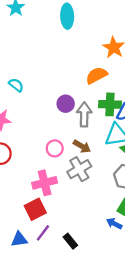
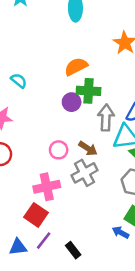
orange semicircle: (96, 75) -> (76, 67), moved
green cross: (110, 104) -> (89, 91), moved
gray arrow: (84, 114) -> (106, 118), moved
red square: (35, 209) -> (36, 215), turned -30

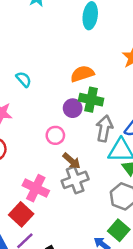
brown arrow: (88, 148) -> (72, 161), moved
pink circle: (59, 150) -> (55, 135), moved
pink cross: (47, 187) -> (36, 188), turned 30

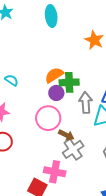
orange semicircle: (82, 74) -> (54, 75), moved
pink circle: (55, 135) -> (48, 118), size x1.6
pink cross: (36, 188) -> (55, 172), moved

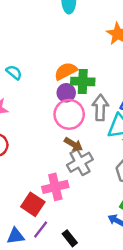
pink circle: (48, 118) -> (69, 114), moved
pink cross: (55, 172) -> (55, 187), turned -30

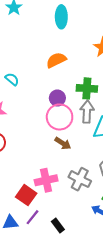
orange semicircle: (66, 71) -> (56, 60), moved
green cross: (83, 82) -> (87, 88), moved
gray cross: (80, 162) -> (80, 179), moved, turned -35

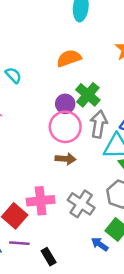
green cross: (87, 88) -> (88, 95), moved, turned 30
brown arrow: (63, 143) -> (66, 159), turned -35
purple line: (32, 217) -> (19, 243), turned 49

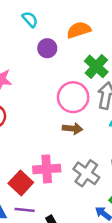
cyan semicircle: (13, 75) -> (30, 19), moved
purple circle: (65, 104) -> (47, 48), moved

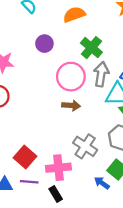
purple circle: (47, 48) -> (44, 44), moved
pink cross: (47, 169) -> (58, 168), moved

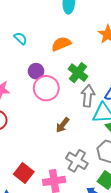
pink circle: (71, 77) -> (46, 88), moved
brown arrow: (71, 105) -> (63, 125), turned 126

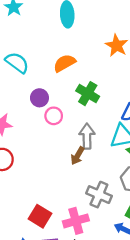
cyan semicircle: (20, 38) -> (17, 63), size x1.5
pink circle: (46, 88) -> (54, 116), size x0.6
gray arrow: (88, 96) -> (87, 136), moved

